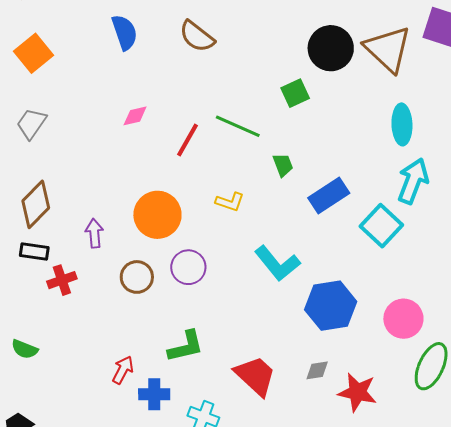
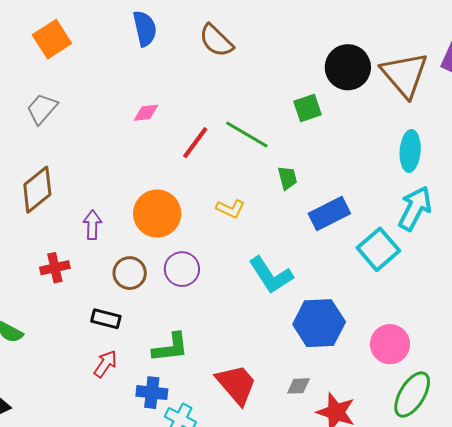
black rectangle: (34, 252) -> (106, 319), moved
blue cross: (154, 394) -> (152, 393), moved

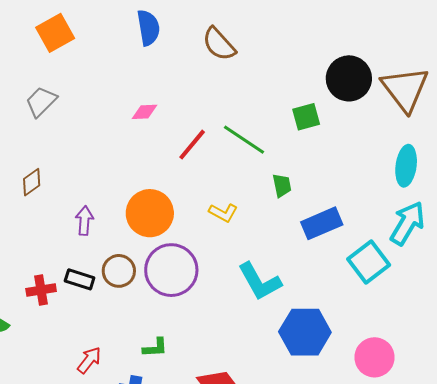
brown diamond: (37, 190) -> (32, 182), size x0.6
red cross: (55, 268) -> (41, 290), moved
purple circle: (182, 269) -> (171, 270), size x1.5
black rectangle: (106, 319) -> (80, 279), moved
green L-shape: (170, 348) -> (155, 348), size x0.7

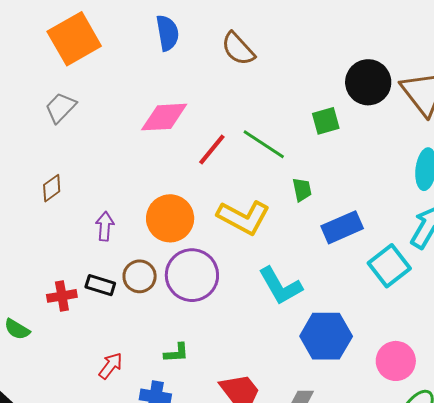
orange square: (55, 33) -> (74, 39), size x1.4
pink diamond: (145, 112) -> (164, 117), size x1.8
yellow L-shape: (223, 213) -> (244, 217), size x1.8

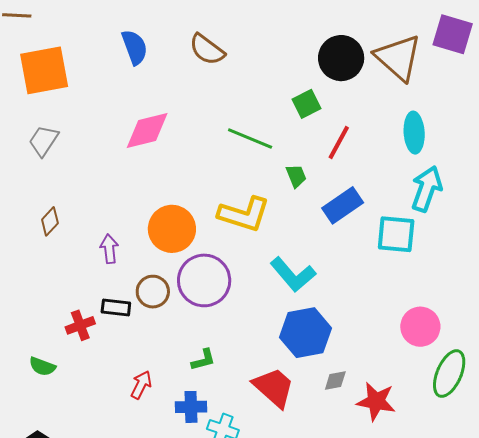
orange square: (74, 39) -> (44, 70), turned 30
red line: (212, 150) -> (339, 143), moved
cyan square: (389, 266) -> (396, 234), turned -36
blue hexagon: (326, 336) -> (306, 333), moved

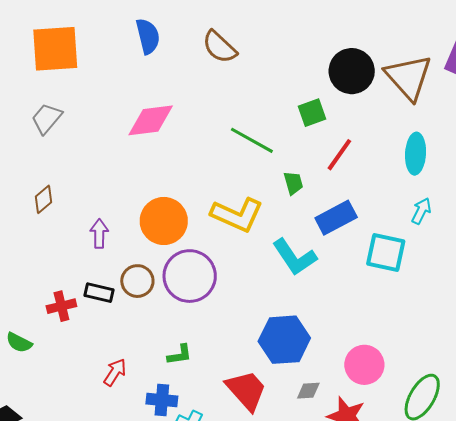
cyan arrow: (427, 189) -> (421, 211), size x0.6
cyan L-shape: (293, 275) -> (294, 257), moved
pink circle: (420, 327) -> (364, 365), moved

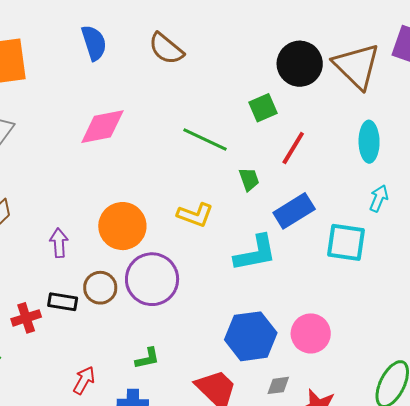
yellow L-shape: (237, 215) -> (195, 215), size x0.7
cyan L-shape: (294, 257) -> (255, 253), turned -63
pink circle: (364, 365) -> (311, 333), moved

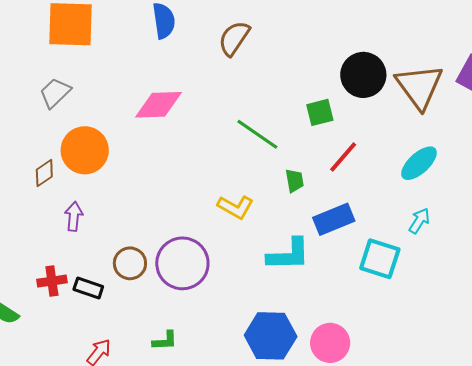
brown semicircle: (166, 49) -> (234, 38), turned 75
cyan ellipse: (369, 142) -> (419, 163), turned 39
orange circle: (122, 226) -> (85, 150), moved
purple arrow: (59, 243) -> (74, 216), moved
black rectangle: (63, 302) -> (88, 288), moved

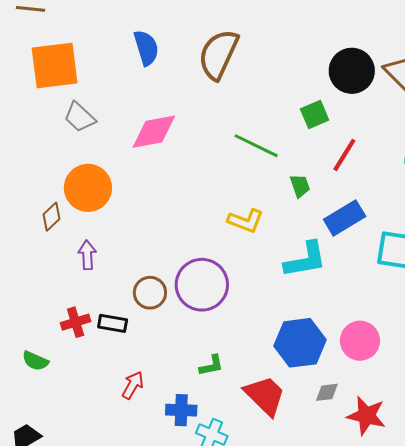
brown semicircle: (234, 38) -> (218, 54), size x1.4
gray trapezoid: (55, 93) -> (80, 117), moved, turned -84
green L-shape: (165, 341) -> (211, 366), moved

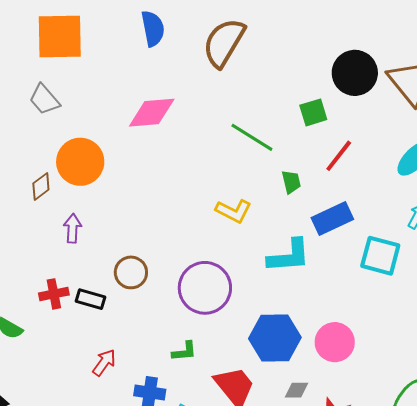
gray trapezoid: (80, 117) -> (44, 99), moved
purple circle: (202, 285) -> (205, 288), moved

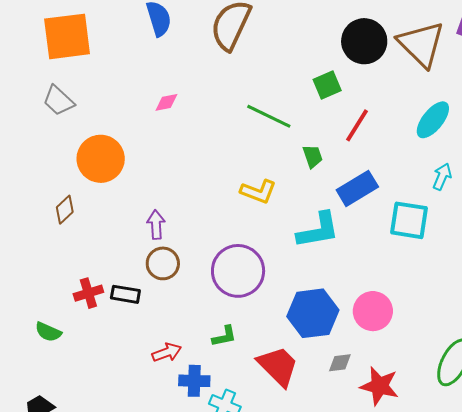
pink diamond: (152, 113) -> (166, 102), size x0.5
brown diamond: (41, 186) -> (65, 210), moved
purple arrow: (72, 228) -> (156, 225), moved
red arrow: (104, 363) -> (167, 352), moved, turned 40

